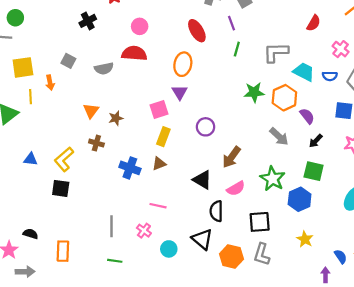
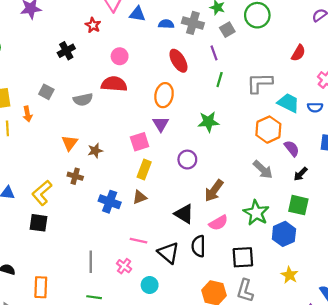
green star: (254, 92) -> (208, 122), moved
black triangle: (202, 239) -> (168, 253), moved

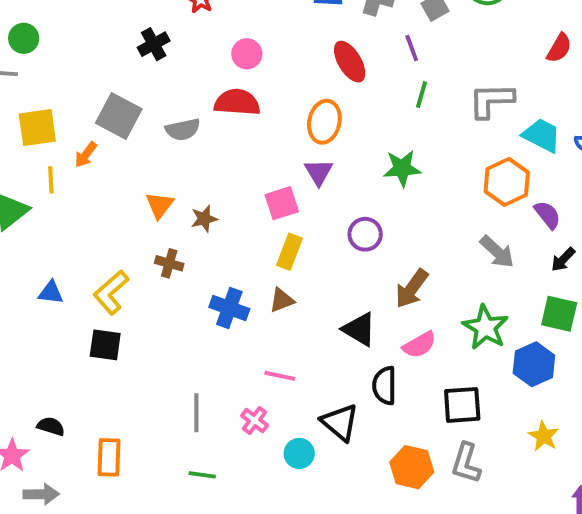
gray square: (46, 92) -> (119, 116), size x1.6
orange arrow: (27, 114) -> (86, 155), turned 48
black triangle: (168, 253) -> (340, 422), moved

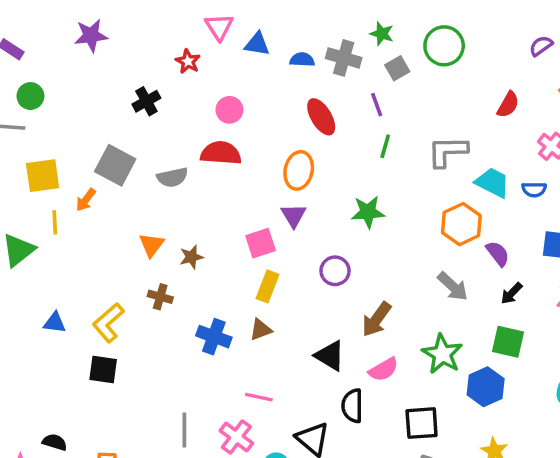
pink cross: (255, 420) -> (236, 437), size x1.4

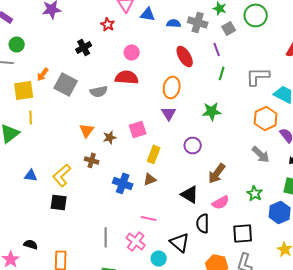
orange arrow: (86, 200) -> (43, 74), moved
pink square: (261, 243) -> (138, 129), moved
green star: (442, 354) -> (255, 193), size x0.7

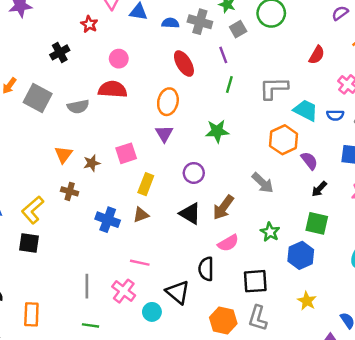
gray arrow: (261, 154) -> (263, 183), moved
black triangle: (190, 194) -> (190, 214), moved

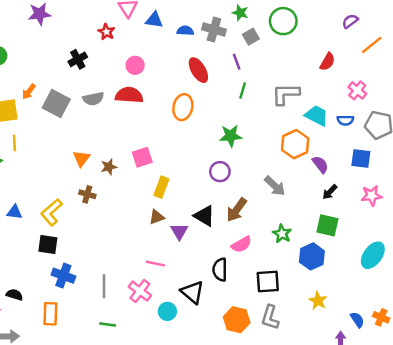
gray semicircle: (78, 107) -> (93, 99), moved
purple triangle: (164, 134) -> (179, 231), moved
purple circle: (194, 173) -> (220, 172), moved
blue cross: (108, 220) -> (63, 276), moved

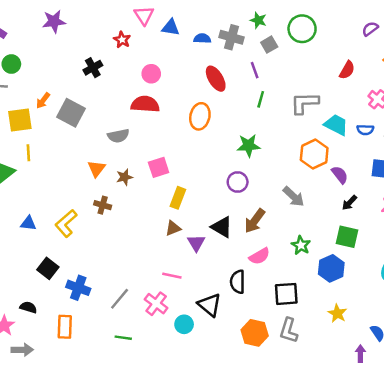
gray semicircle: (93, 99) -> (118, 136), moved
black square: (48, 244) -> (48, 268), moved, turned 30
gray line: (104, 286) -> (120, 299), turned 40

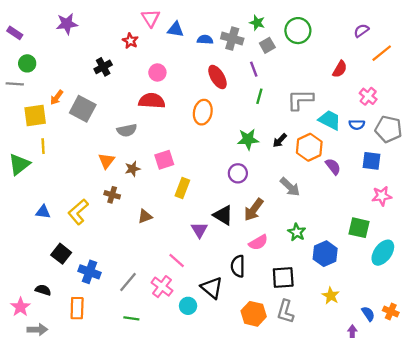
black arrow: (349, 203) -> (280, 140), moved
brown triangle: (173, 228) -> (145, 216), moved
green square: (347, 237) -> (359, 228), moved
pink line: (172, 276) -> (177, 261), turned 30

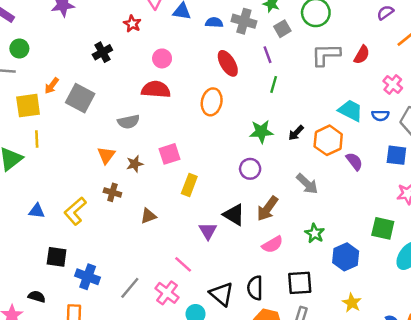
gray L-shape: (300, 100) -> (326, 55), moved
black square: (61, 254) -> (57, 257), turned -30
black semicircle: (238, 266) -> (255, 288), moved

